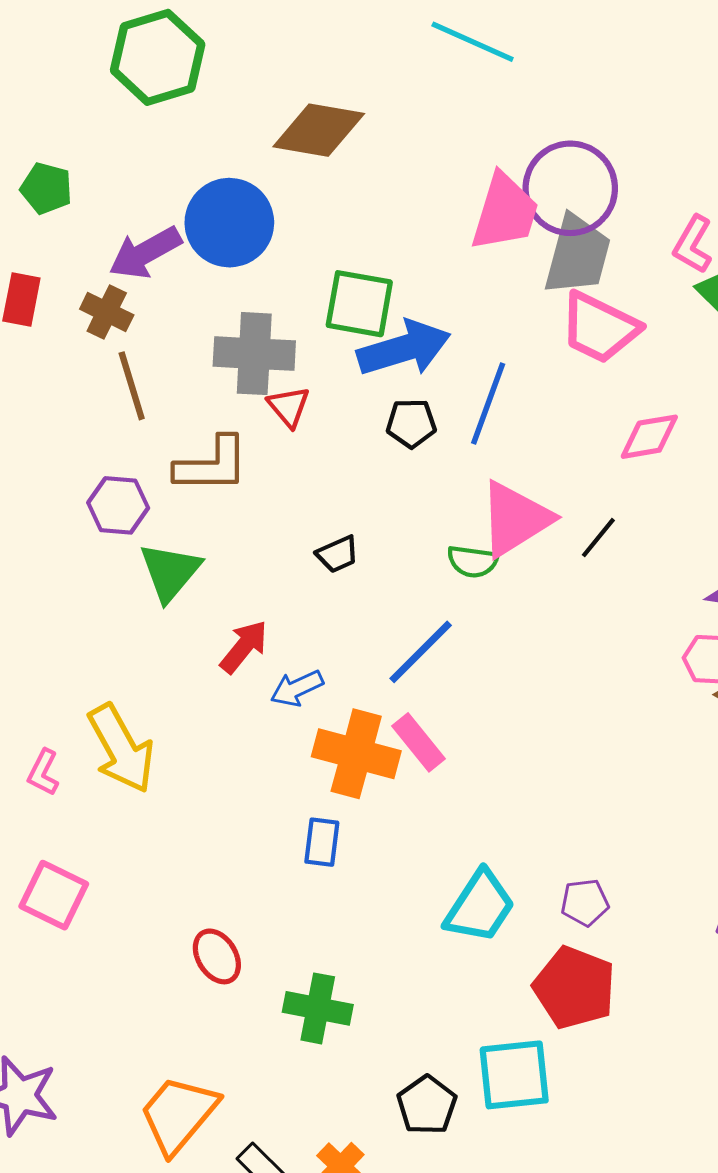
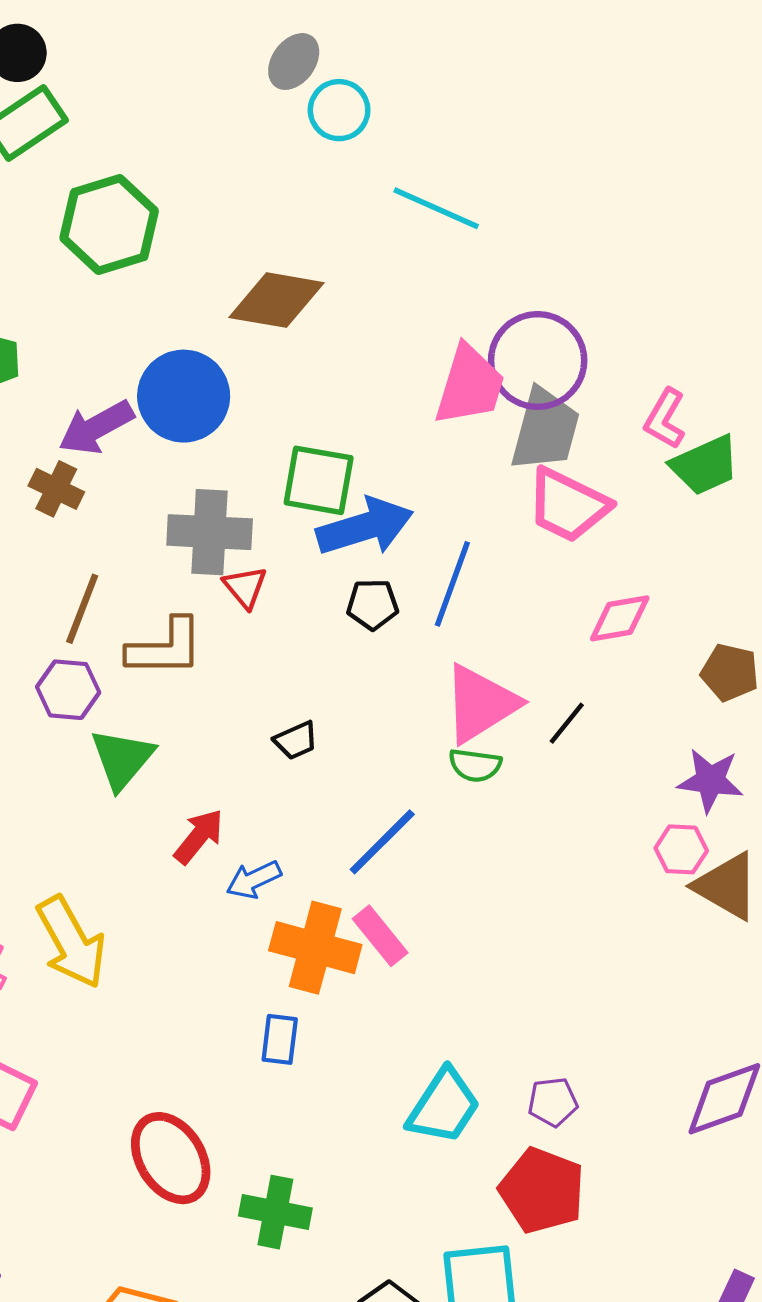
brown line: (132, 386) -> (82, 609), moved, turned 38
green semicircle: (473, 561) -> (475, 765), moved
red ellipse: (217, 956) -> (171, 1158), size x1.6

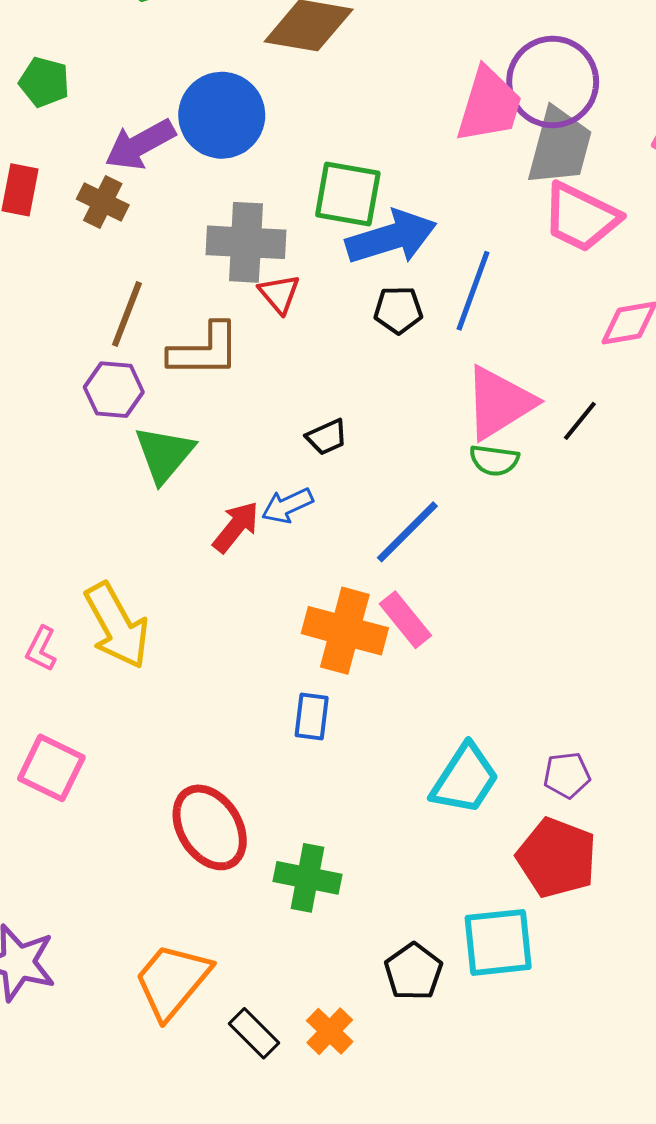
blue arrow: (254, 880) -> (287, 506), moved

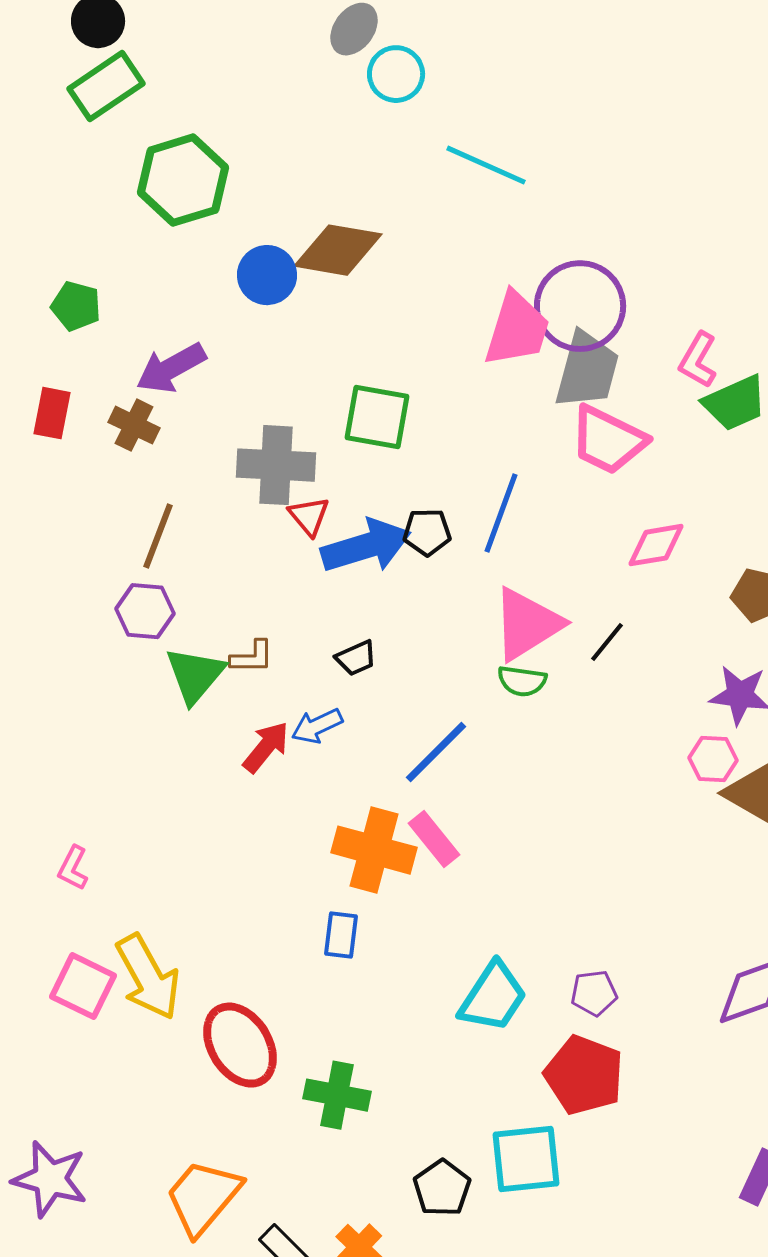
blue circle: (222, 115) -> (267, 275), moved, size x0.7
blue arrow: (391, 237) -> (366, 546), moved
brown L-shape: (205, 350) -> (252, 657), moved, size x0.6
yellow arrow: (117, 626) -> (148, 977), moved

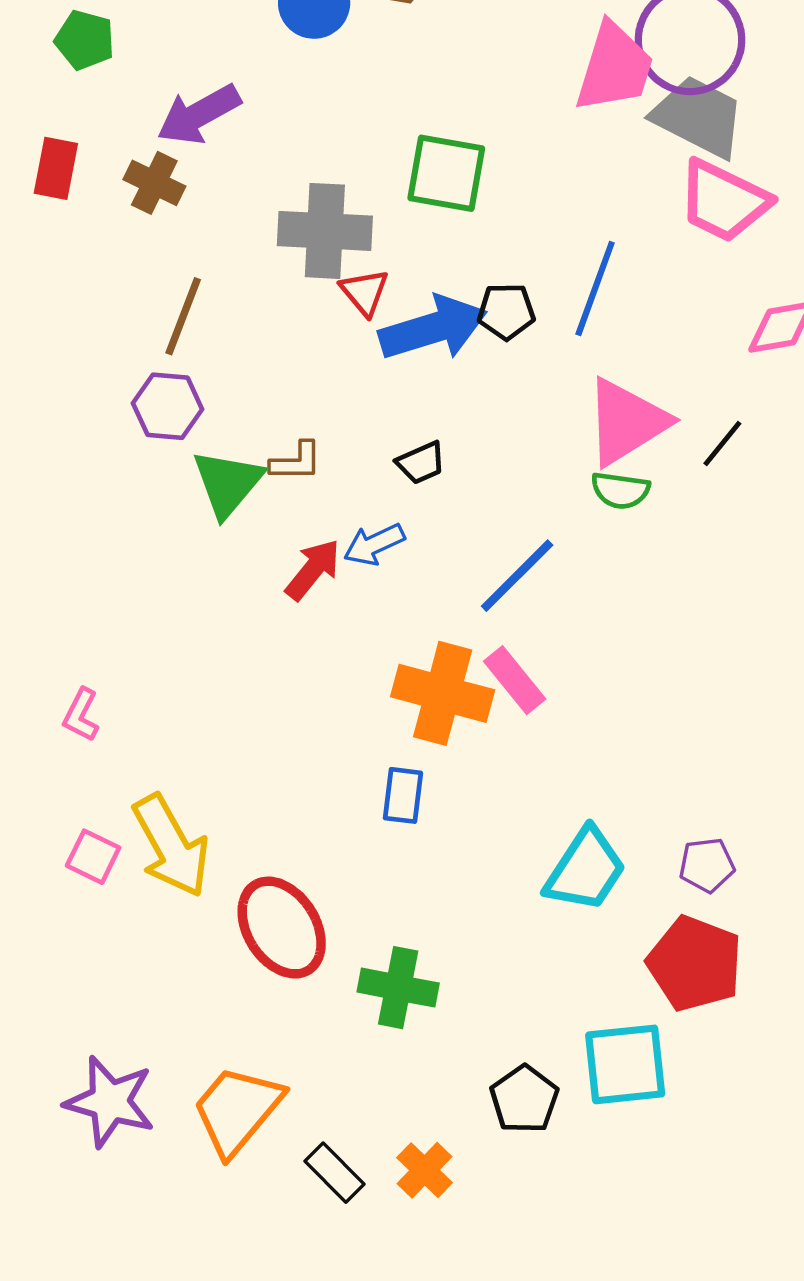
gray trapezoid: (587, 370) -> (698, 117), turned -78
pink square: (83, 986) -> (93, 857), size x0.7
purple star: (50, 1179) -> (110, 1102), moved

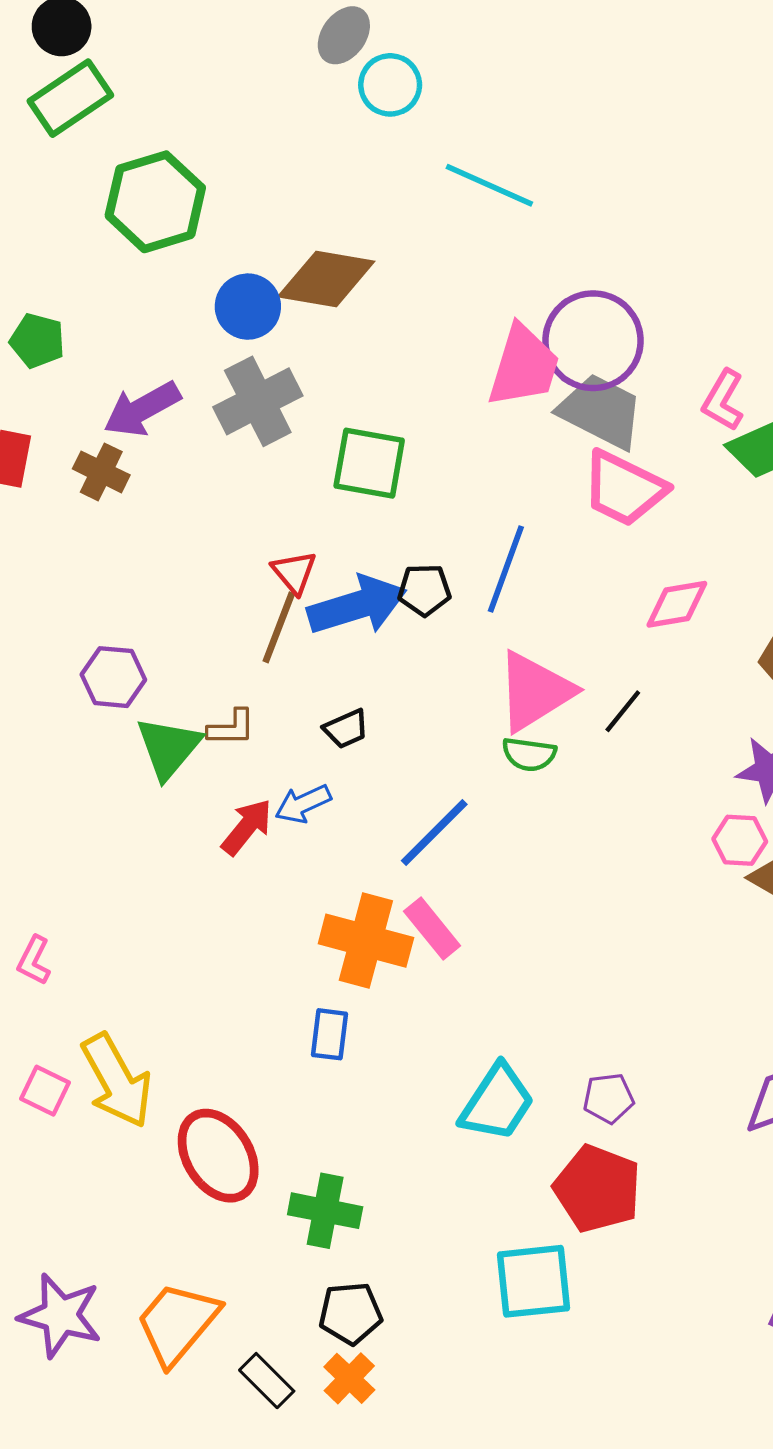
gray cross: (325, 231) -> (258, 401), moved, turned -30
brown line: (183, 316) -> (279, 627), moved
black pentagon: (524, 1099) -> (350, 1313), moved, turned 30

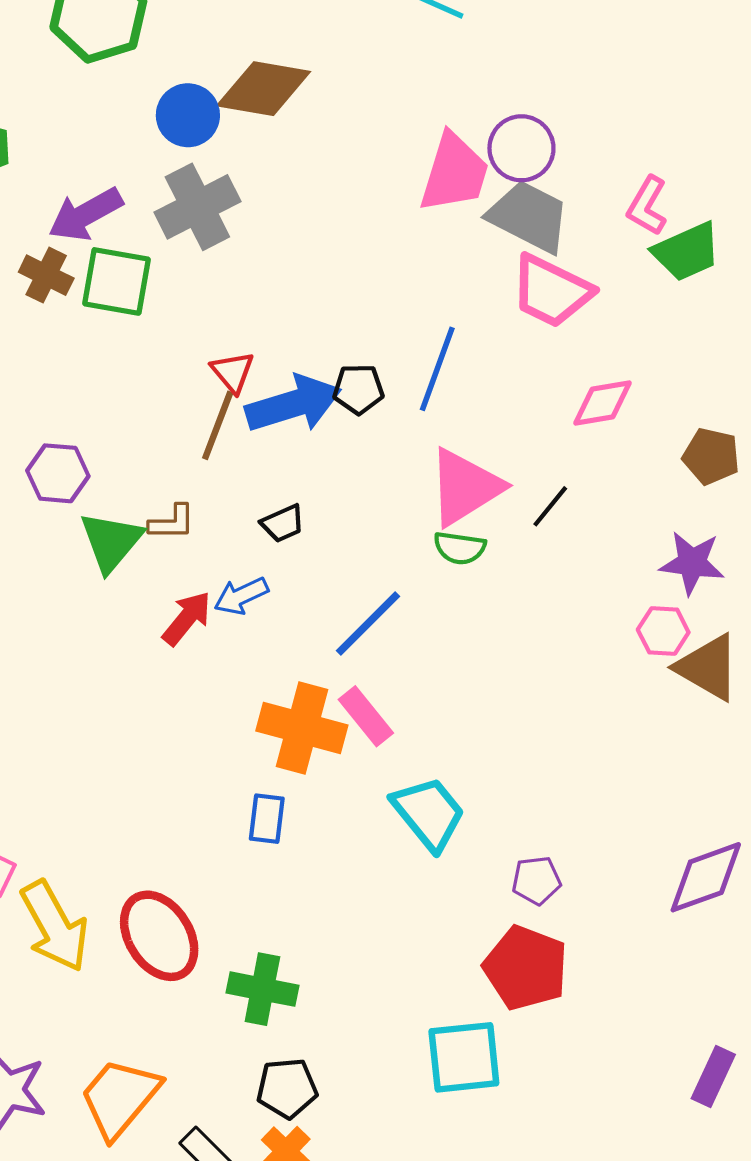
purple circle: (593, 341) -> (521, 148), size x0.7
green square: (369, 463) -> (116, 281), moved
yellow arrow: (117, 1081) -> (55, 926), moved
cyan trapezoid: (497, 1103) -> (429, 813), moved, turned -72

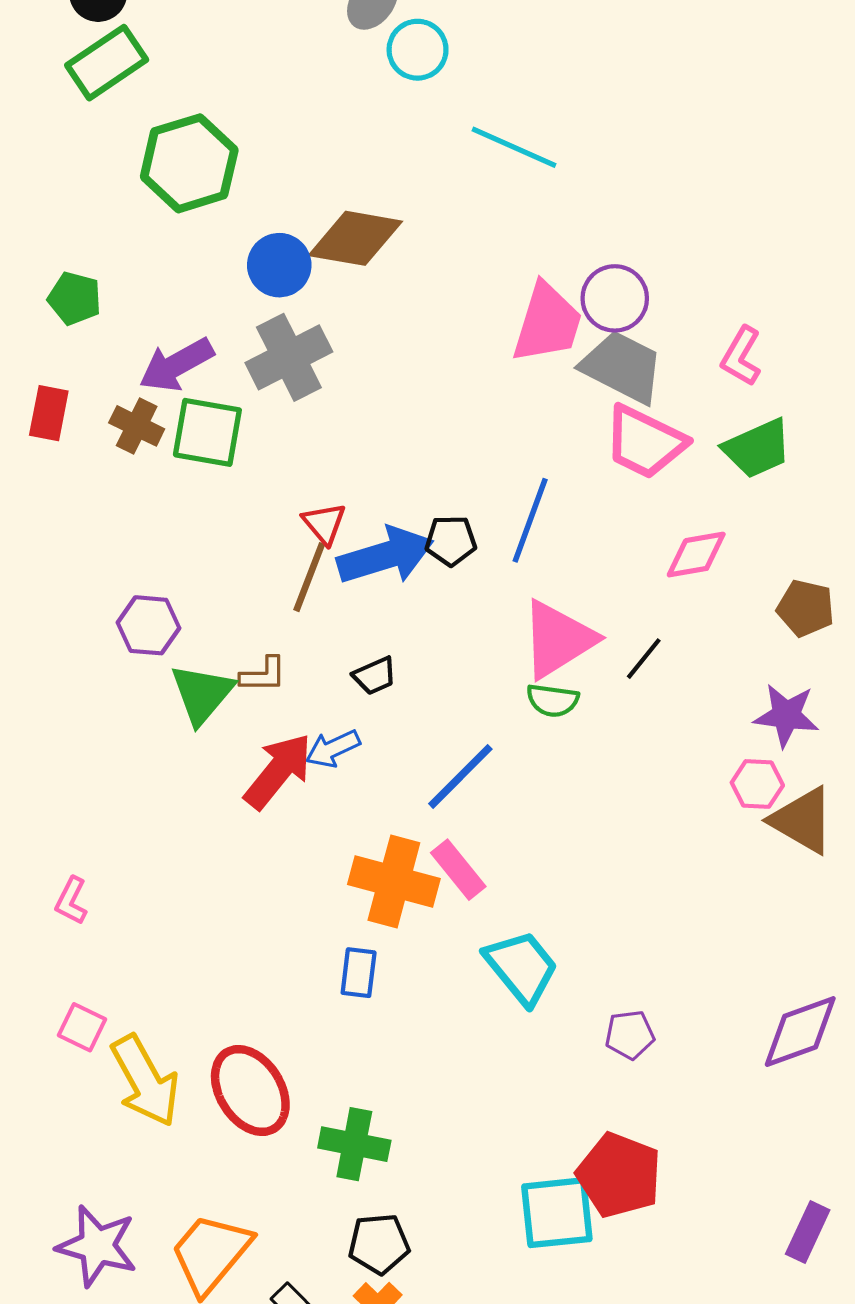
green trapezoid: (687, 252) -> (757, 448), moved
red arrow: (187, 618) -> (278, 771), size x1.4
red pentagon: (526, 968) -> (619, 1175), moved

